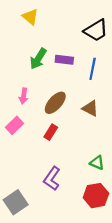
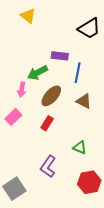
green arrow: (38, 59) -> (38, 73), moved, turned 30
blue line: (93, 69) -> (78, 73), moved
green triangle: (97, 163) -> (80, 148), moved

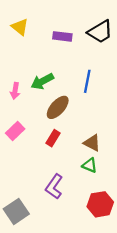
yellow triangle: (28, 16) -> (20, 27), moved
purple rectangle: (60, 56) -> (62, 36), moved
pink arrow: (22, 90) -> (15, 91), moved
brown triangle: (84, 101) -> (92, 143), moved

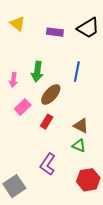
green arrow: (42, 81) -> (37, 72), turned -54
pink rectangle: (15, 131) -> (23, 107), moved

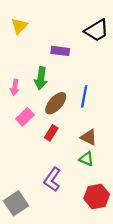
yellow triangle: (17, 24) -> (19, 26), turned 35
purple rectangle: (55, 32) -> (60, 51), moved
blue line: (77, 72) -> (84, 96), moved

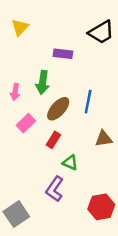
brown triangle: (89, 137) -> (104, 139), moved, turned -36
green triangle: (86, 159) -> (70, 163), moved

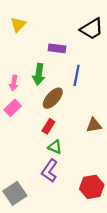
blue line: (88, 102) -> (77, 75), moved
pink rectangle: (26, 123) -> (13, 108), moved
green triangle: (70, 163) -> (55, 147), moved

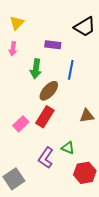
pink arrow: (14, 83) -> (13, 49), moved
pink rectangle: (13, 108) -> (21, 124), moved
red rectangle: (48, 126) -> (45, 117), size x1.5
green triangle: (55, 147) -> (68, 148), moved

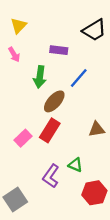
pink arrow: (13, 49) -> (14, 55), turned -40
blue line: (71, 70) -> (79, 78), turned 30

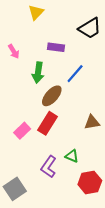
yellow triangle: (19, 26) -> (36, 12), moved

